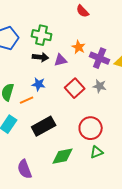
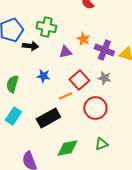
black arrow: (41, 57) -> (30, 46), moved
orange line: (27, 100) -> (65, 96), moved
red circle: (91, 128) -> (95, 108), moved

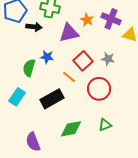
purple cross: (104, 50) -> (111, 19), moved
purple triangle: (65, 52) -> (69, 33), size x1.5
green semicircle: (12, 84) -> (29, 68), moved
orange line: (65, 96) -> (69, 77), turned 64

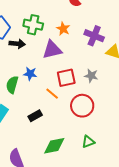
orange star: (87, 20) -> (63, 29), moved
red square: (83, 61) -> (66, 78), turned 30
black rectangle: (52, 99) -> (35, 116), size x0.6

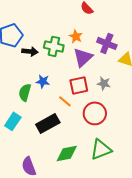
green cross: (33, 25) -> (54, 46), moved
purple triangle: (52, 50) -> (83, 57), moved, turned -30
black rectangle: (35, 116) -> (48, 123), size x1.6
green triangle: (88, 142) -> (101, 149), size x1.6

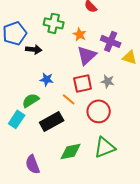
green cross: (54, 46) -> (54, 23), moved
green semicircle: (25, 92) -> (31, 100), moved, turned 42

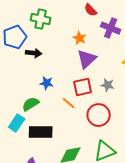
green cross: (54, 23) -> (41, 19), moved
purple cross: (111, 41) -> (111, 28), moved
black rectangle: (52, 121) -> (41, 132), moved, turned 30

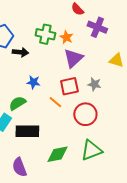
green cross: (41, 19) -> (45, 34), moved

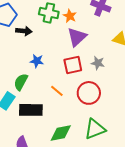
orange line: (55, 102) -> (57, 91), moved
green semicircle: (17, 103) -> (21, 82), turned -30

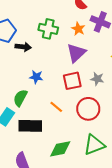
orange star: (70, 16) -> (78, 29), moved

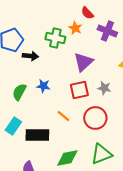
orange star: (78, 29) -> (75, 28), moved
green semicircle: (20, 98) -> (19, 92), moved

